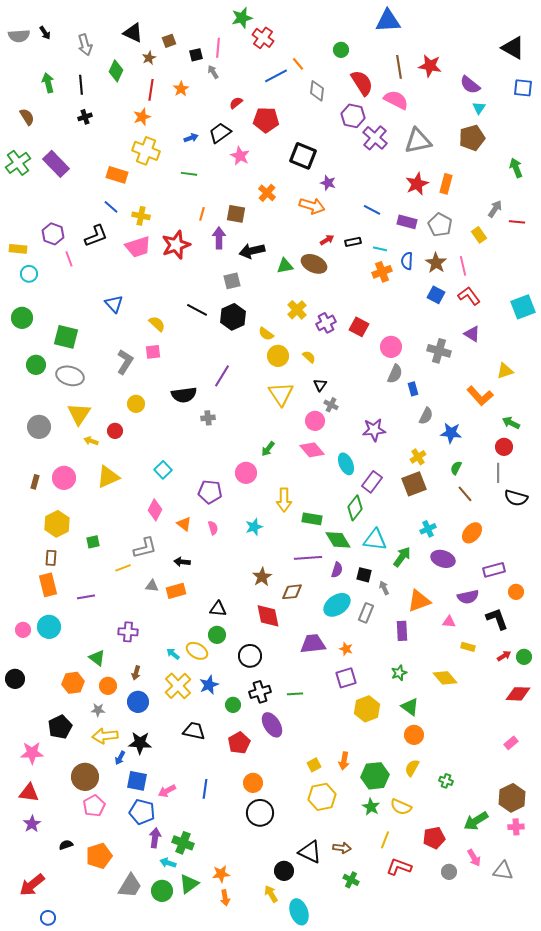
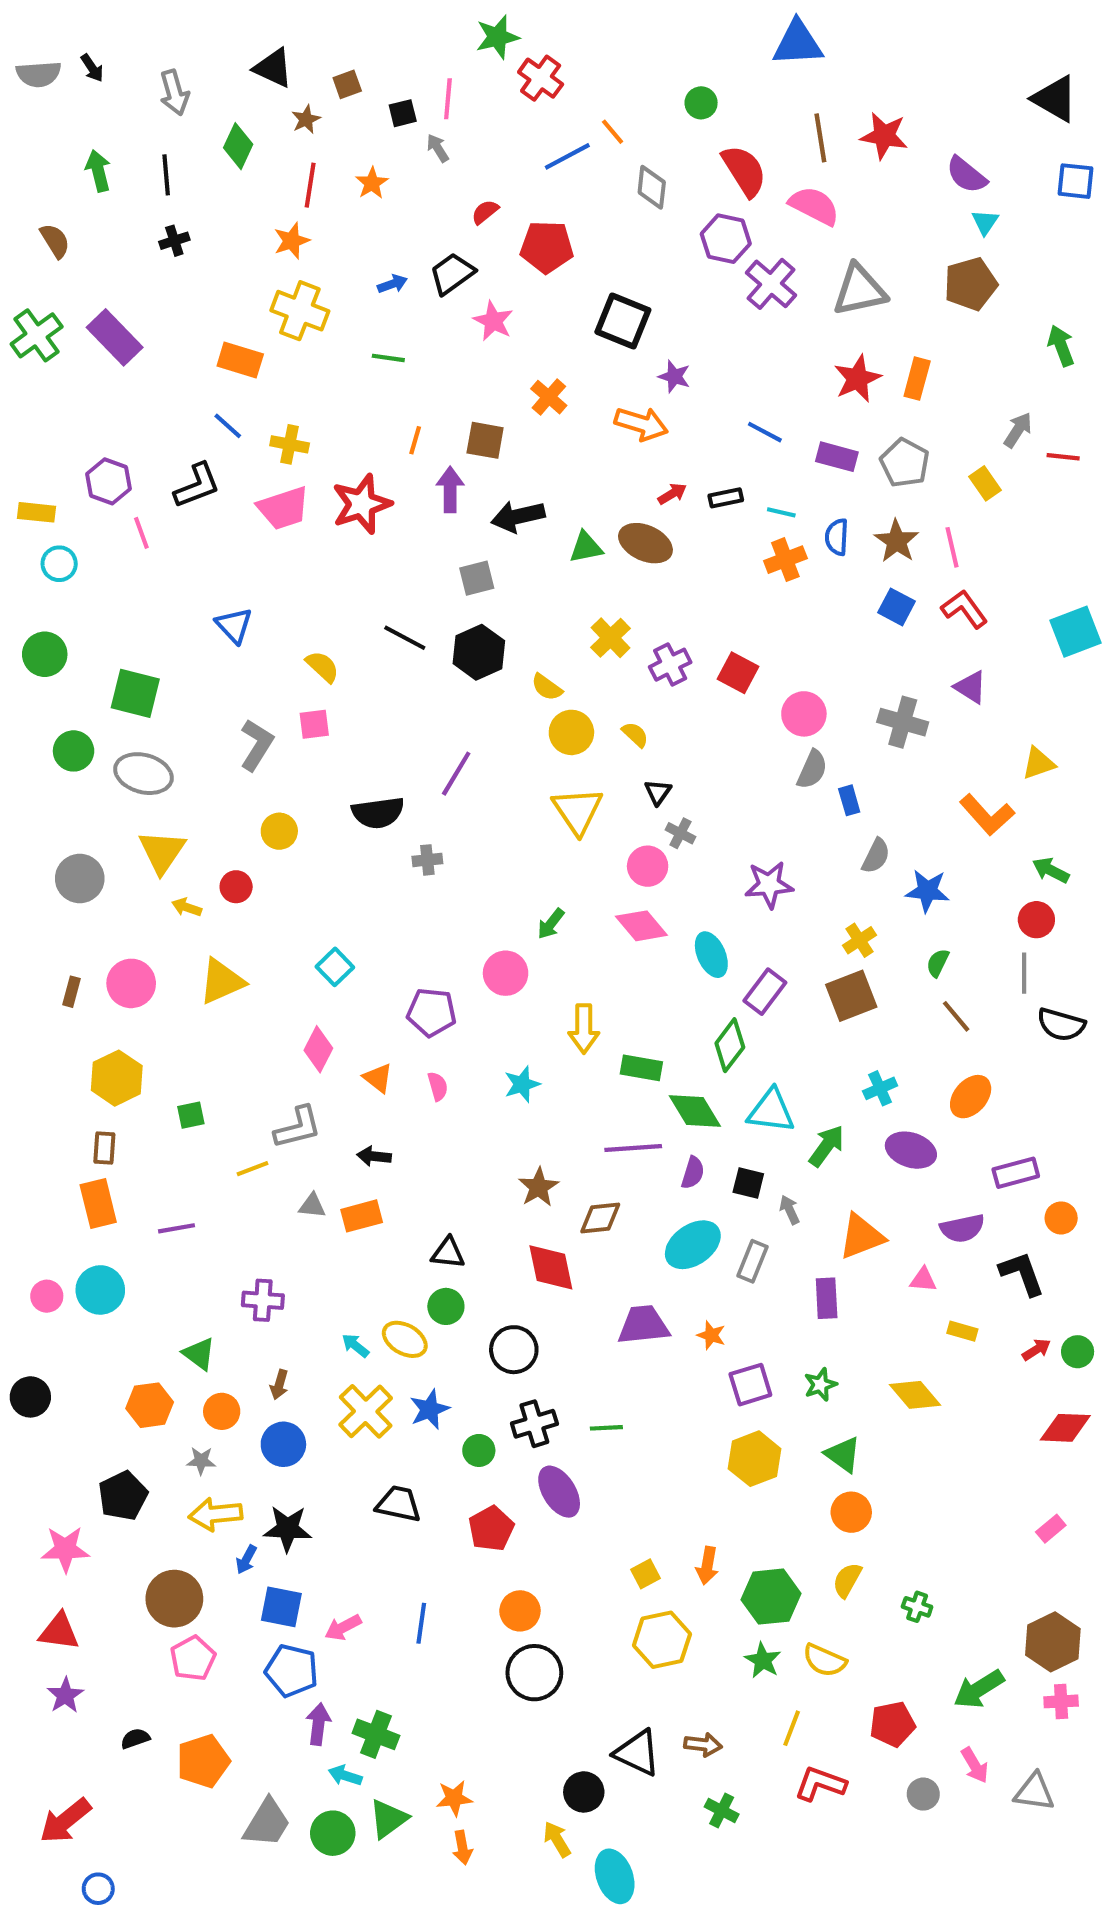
purple square: (346, 678) -> (750, 1385), moved

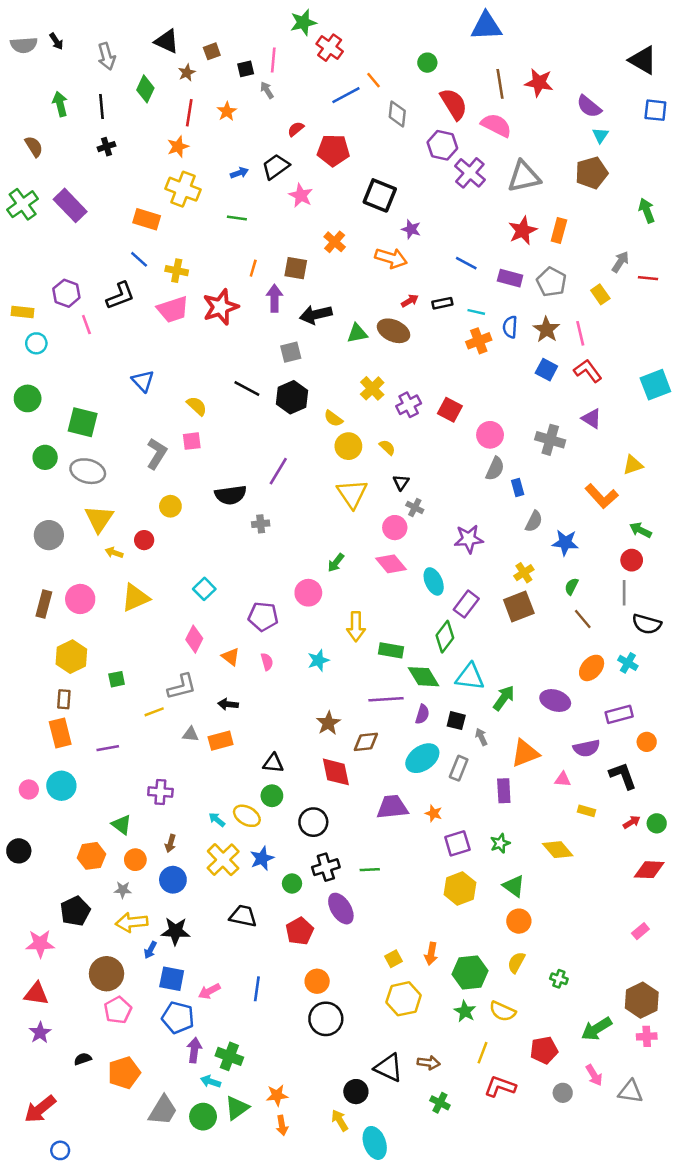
brown rectangle: (71, 992) -> (44, 604), size x1.5
cyan cross: (880, 1088) -> (628, 663), moved, turned -36

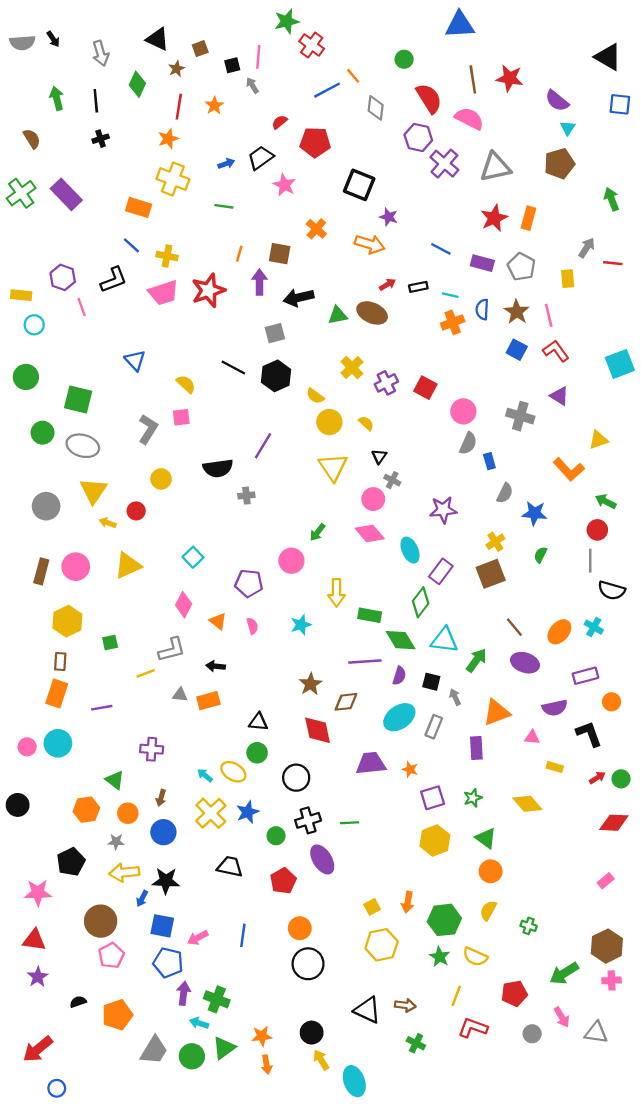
yellow rectangle: (600, 294) -> (568, 279), turned 30
brown line: (583, 619) -> (514, 627), moved
orange rectangle: (60, 733) -> (57, 694), turned 32
black circle: (356, 1092) -> (312, 1033), moved

